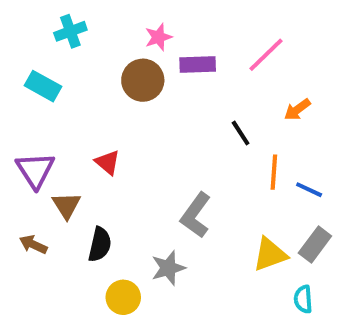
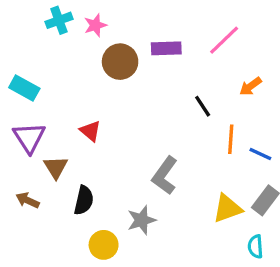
pink star: (158, 37) -> (95, 25), moved
cyan rectangle: (43, 86) -> (24, 88), moved

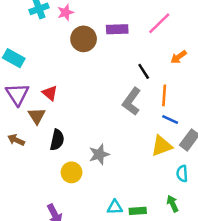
red triangle: (90, 131) -> (50, 93), moved
blue line: (260, 154) -> (170, 119), moved
gray L-shape: (165, 176) -> (132, 101), moved

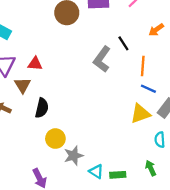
red triangle: (50, 93) -> (35, 64), turned -35
gray L-shape: (132, 101) -> (102, 59), moved
gray star: (99, 154) -> (74, 156), moved
cyan triangle: (115, 207) -> (96, 171), turned 35

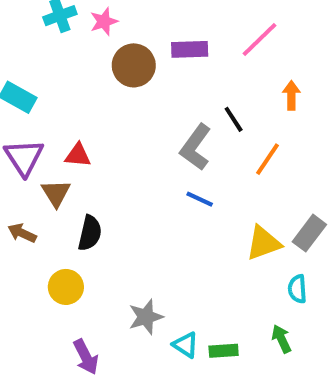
orange arrow: (156, 30) -> (291, 95), turned 126
orange line: (143, 66) -> (267, 159), turned 30
blue line: (148, 89) -> (200, 199), moved
yellow circle: (55, 139) -> (66, 287), moved

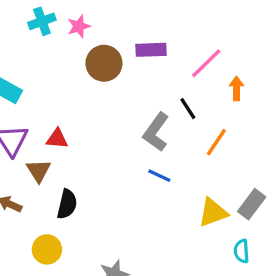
pink line: (259, 39) -> (206, 63), moved

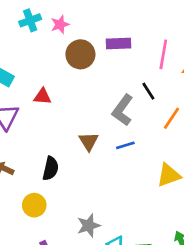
pink line: (206, 63) -> (163, 54), turned -36
red triangle: (57, 139) -> (42, 96), moved
brown triangle: (39, 171) -> (89, 141), moved
blue line: (159, 176) -> (125, 145), turned -42

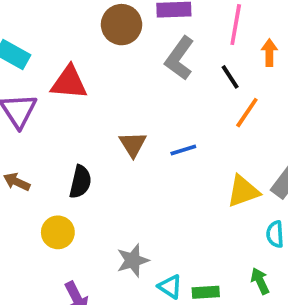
black line: (148, 91) -> (230, 77), moved
red triangle: (42, 96) -> (69, 83), size x1.5
gray L-shape: (123, 110) -> (180, 58), moved

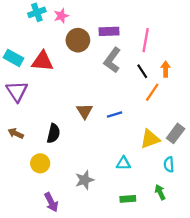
orange arrow: (269, 53) -> (166, 69), moved
red triangle: (69, 83) -> (42, 61), moved
cyan triangle: (170, 287) -> (123, 163), moved, turned -32

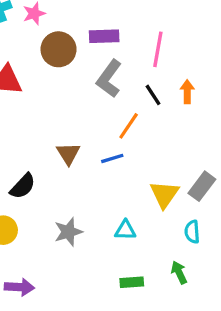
orange line: (152, 92) -> (129, 126), moved
black semicircle: (53, 133) -> (23, 186), turned 30
yellow triangle: (150, 139) -> (164, 194), turned -35
gray star: (85, 180) -> (68, 232), moved
purple arrow: (51, 202) -> (19, 287), turned -60

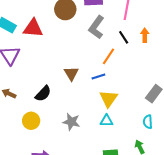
yellow triangle: (164, 194) -> (109, 99), moved
gray star: (68, 232) -> (71, 122), turned 30

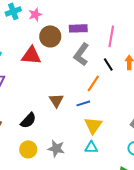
red triangle: (33, 28) -> (31, 55), moved
yellow circle: (31, 121) -> (28, 149), moved

